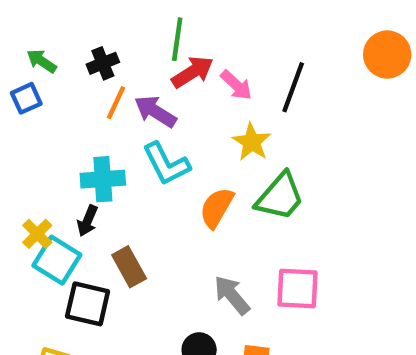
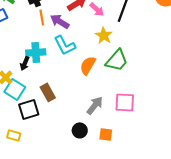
orange line: (116, 103) -> (42, 17), turned -35
black arrow: (88, 221) -> (25, 63), moved
gray arrow: (232, 295) -> (95, 105), turned 78
black square: (88, 304) -> (29, 109), turned -30

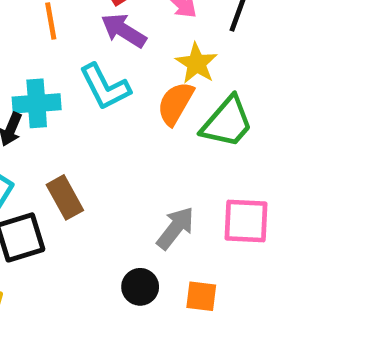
purple arrow: (60, 21) -> (124, 30), moved
orange semicircle: (88, 65) -> (175, 103), moved

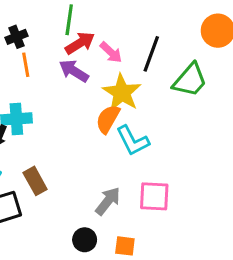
yellow star: (197, 63) -> (122, 93), size x1.4
cyan L-shape: (105, 87) -> (133, 141), moved
green trapezoid: (227, 122) -> (190, 80), moved

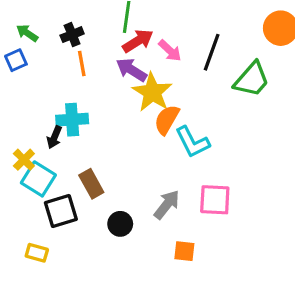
yellow star: (122, 93) -> (152, 92), moved
black circle: (85, 240) -> (120, 224), moved

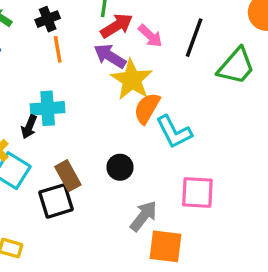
gray arrow: (167, 205) -> (144, 216), moved
black square: (61, 211) -> (56, 201), moved
black circle: (120, 224) -> (120, 167), moved
orange square: (184, 251) -> (165, 246), size x1.5

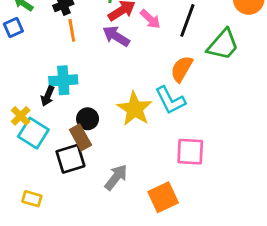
yellow star: (132, 80) -> (135, 109), moved
orange semicircle: (147, 108) -> (182, 69), moved
black circle: (120, 167) -> (88, 119), moved
gray arrow: (144, 216) -> (116, 177), moved
orange square: (165, 246) -> (163, 197), turned -32

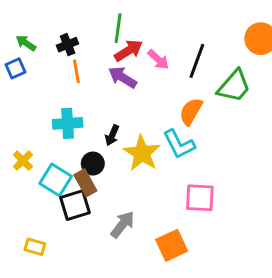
black arrow: (48, 96) -> (112, 135), moved
cyan square: (33, 133) -> (56, 180), moved

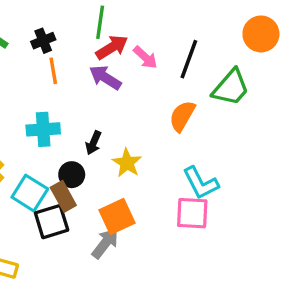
cyan L-shape: (179, 144) -> (201, 183), moved
yellow star: (142, 153) -> (127, 163), size x0.7
orange square: (172, 245) -> (117, 217), moved

